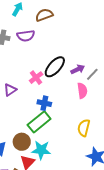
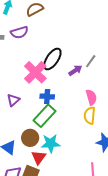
purple arrow: (78, 69) -> (75, 70), moved
pink cross: (36, 78) -> (35, 72), size x1.6
purple triangle: (10, 90) -> (13, 100), moved
pink semicircle: (82, 91) -> (91, 97), moved

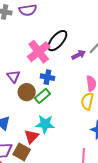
purple triangle: (13, 100) -> (13, 76), turned -32
green rectangle: (45, 116) -> (42, 96), size x0.7
brown circle: (30, 138) -> (27, 92), moved

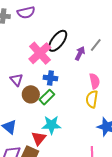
purple arrow: (79, 55) -> (80, 53), turned -32

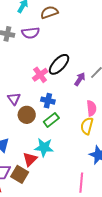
pink cross: (40, 53) -> (40, 75), size x0.7
green rectangle: (47, 97) -> (51, 120), moved

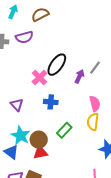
brown circle: (27, 115) -> (39, 140), moved
green rectangle: (51, 120) -> (64, 130), moved
cyan star: (44, 147) -> (20, 136), moved, turned 30
red triangle: (30, 159) -> (40, 153), moved, turned 42

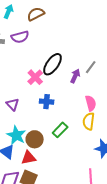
red triangle: (40, 153) -> (29, 158), moved

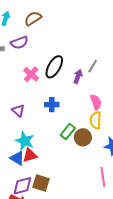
pink cross: (35, 77) -> (31, 74), moved
brown circle: (35, 139) -> (83, 137), moved
red triangle: (29, 158) -> (30, 155), moved

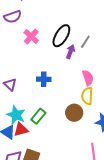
black ellipse: (54, 67) -> (61, 36), moved
pink cross: (31, 74) -> (31, 36), moved
green rectangle: (68, 131) -> (38, 116), moved

